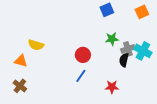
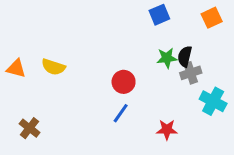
cyan cross: (143, 51) -> (213, 101), moved
black semicircle: (124, 60) -> (185, 56), moved
orange triangle: (21, 61) -> (16, 68), moved

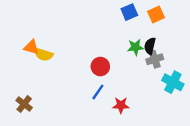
orange square: (212, 18) -> (156, 15), moved
orange triangle: (16, 68) -> (31, 47), moved
red star: (167, 130) -> (121, 105), moved

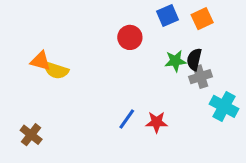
red circle: (100, 67) -> (130, 37), moved
red star: (121, 105) -> (157, 122), moved

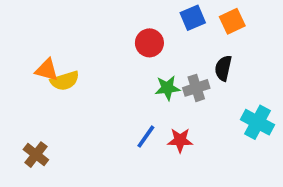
green star: (175, 61) -> (167, 88), moved
yellow semicircle: (56, 70) -> (65, 81), turned -35
gray cross: (200, 77) -> (196, 88), moved

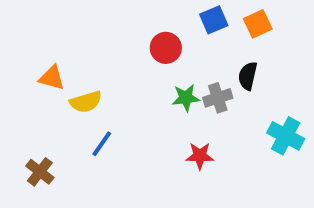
yellow semicircle: (65, 81) -> (86, 102), moved
blue line: (146, 137) -> (102, 144), moved

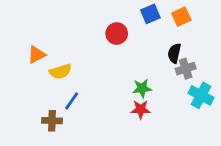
orange triangle: (52, 78) -> (37, 55), turned -42
green star: (186, 98) -> (142, 88), moved
gray cross: (218, 98) -> (186, 69), moved
brown cross: (40, 172) -> (52, 121), moved, turned -36

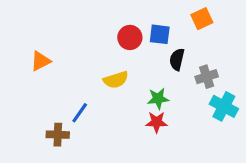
blue square: (150, 14) -> (160, 34), moved, turned 30
black semicircle: (174, 53) -> (177, 59), moved
yellow semicircle: (60, 71) -> (116, 80), moved

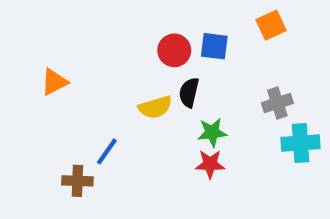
black semicircle: (177, 59) -> (189, 92), moved
cyan cross: (224, 106) -> (301, 143), turned -32

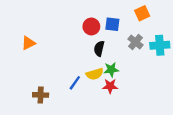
gray cross: (277, 103) -> (136, 42), moved, turned -32
yellow semicircle: (155, 107) -> (95, 74), moved
cyan cross: (301, 143) -> (160, 45), moved
blue line: (107, 151) -> (75, 83), moved

